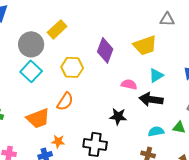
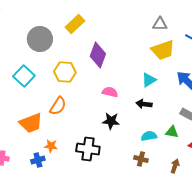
yellow rectangle: (57, 29) -> (75, 24), moved
gray circle: (31, 44) -> (40, 39), moved
yellow trapezoid: (145, 45) -> (163, 50), moved
pink semicircle: (129, 84) -> (110, 92), moved
black arrow: (151, 99) -> (144, 104), size x0.7

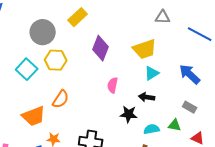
yellow trapezoid: (163, 50) -> (145, 49), moved
yellow hexagon: (65, 72) -> (56, 60), moved
pink semicircle: (110, 92) -> (113, 85), turned -91
black star: (111, 121) -> (129, 114), moved

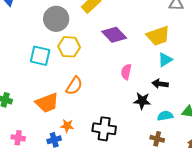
purple diamond: (101, 48) -> (114, 35), turned -65
cyan square: (27, 69) -> (40, 56), turned -30

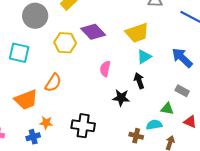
yellow hexagon: (69, 47) -> (65, 43), moved
black arrow: (160, 84) -> (139, 81), turned 63
cyan semicircle: (165, 116) -> (154, 125), moved

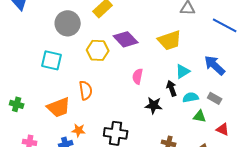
cyan triangle: (144, 57) -> (183, 71), moved
orange semicircle: (53, 83) -> (86, 90), turned -42
cyan semicircle: (154, 125) -> (191, 97), moved

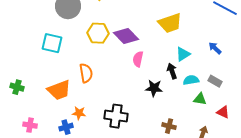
purple diamond: (126, 39) -> (126, 36), moved
blue arrow: (215, 65) -> (215, 48), size x0.6

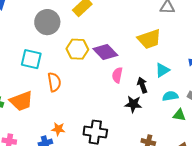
black arrow: (172, 71) -> (142, 85), moved
orange semicircle: (86, 73) -> (54, 82), moved
orange trapezoid: (59, 90) -> (21, 101), moved

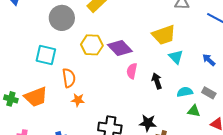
cyan triangle: (162, 70) -> (176, 57), moved, turned -42
black star: (133, 104) -> (148, 123), moved
orange star: (58, 129) -> (78, 100), moved

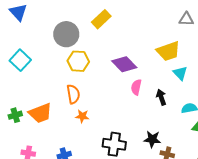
yellow hexagon: (92, 45) -> (78, 61), moved
cyan square: (46, 55) -> (20, 60), moved, turned 30
green cross: (11, 99) -> (15, 115), turned -32

